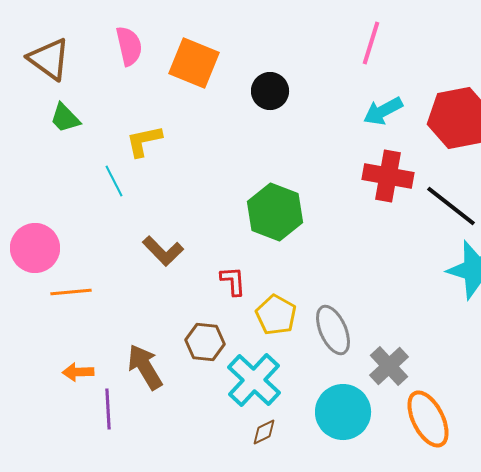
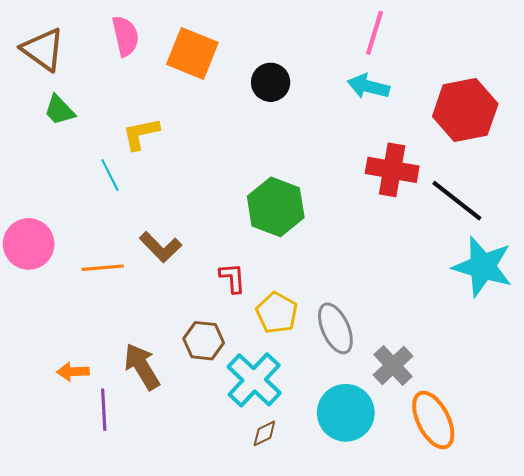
cyan arrow: (383, 111) -> (368, 86), moved, turned 42
orange line: (71, 292) -> (103, 268), moved

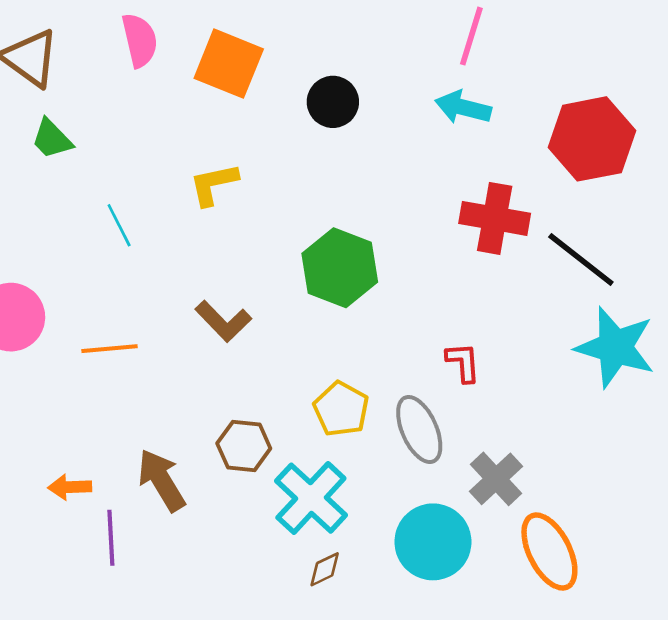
yellow L-shape: (141, 134) -> (214, 184), moved
brown L-shape: (160, 247) -> (223, 321), moved
red L-shape: (232, 278) -> (463, 362), moved

